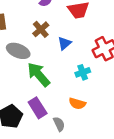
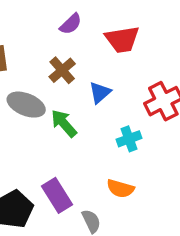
green arrow: (39, 75) -> (64, 123), moved, size x0.7

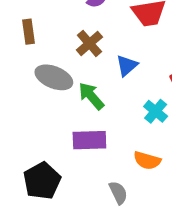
cyan cross: (129, 139) -> (156, 111), turned -30
purple rectangle: (57, 195) -> (89, 140), moved, turned -60

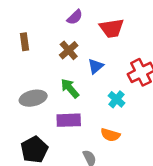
gray ellipse: (54, 77) -> (33, 98), moved, turned -35

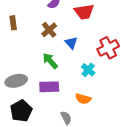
blue triangle: (96, 66) -> (71, 43), turned -32
gray ellipse: (33, 98) -> (16, 81), moved

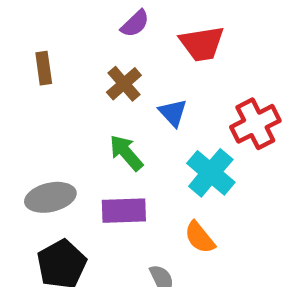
cyan cross: (88, 70) -> (211, 173), size x1.5
orange semicircle: (83, 99) -> (200, 237), turned 35

